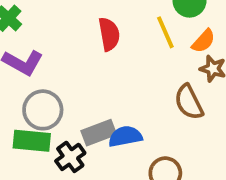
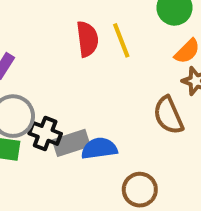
yellow line: (165, 32) -> (121, 40), moved
black cross: (70, 157) -> (45, 133), moved, turned -36

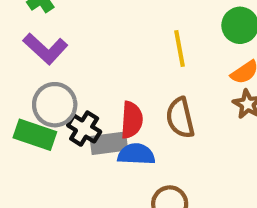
red semicircle: (87, 39) -> (132, 120), moved
brown semicircle: (168, 115) -> (180, 118), moved

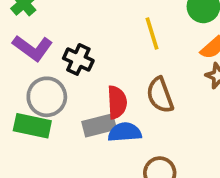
black cross: (84, 129) -> (78, 59), moved

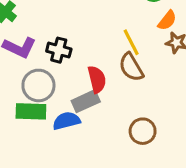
yellow line: (152, 34) -> (131, 42), moved
blue semicircle: (125, 132) -> (66, 121), moved

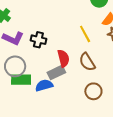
brown semicircle: (131, 67) -> (87, 62), moved
gray circle: (38, 85) -> (15, 66), moved

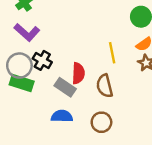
black cross: (38, 40) -> (42, 60), moved
gray rectangle: (56, 72) -> (65, 87), turned 42
blue semicircle: (44, 85) -> (62, 116), moved

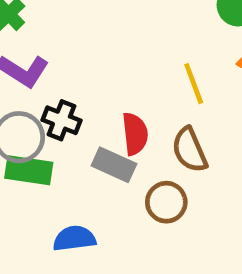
blue semicircle: (62, 116) -> (74, 238), moved
brown circle: (101, 122) -> (166, 202), moved

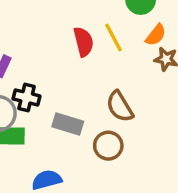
yellow line: (194, 84) -> (114, 38), moved
red semicircle: (135, 134) -> (83, 42), moved

